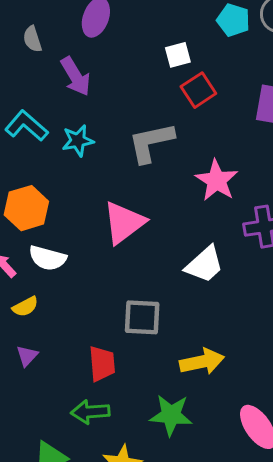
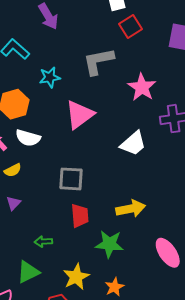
cyan star: (78, 141) -> (50, 77), moved
gray square: (142, 317) -> (71, 179), moved
red trapezoid: (102, 364) -> (80, 216), moved
green arrow: (90, 412) -> (43, 242), moved, size x0.7

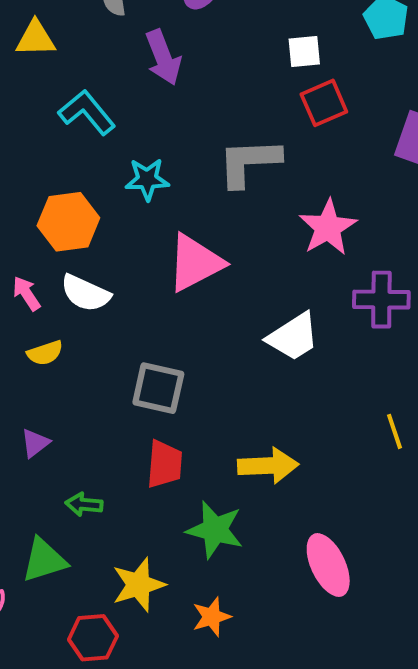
purple triangle: (13, 203) -> (35, 443), moved

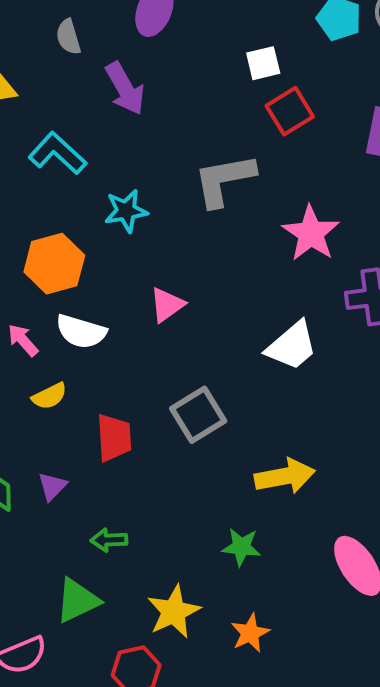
pink triangle: (195, 263) -> (167, 305), moved, size x0.6
gray square: (158, 388) -> (198, 415), moved, turned -36
red trapezoid: (165, 464) -> (114, 438), moved
green star: (215, 530) -> (241, 547), size x0.7

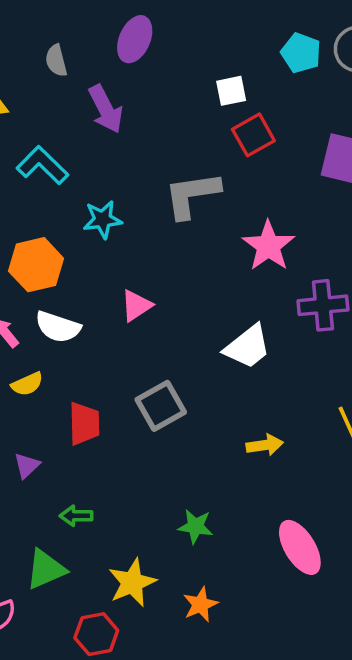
yellow arrow: (285, 476) -> (265, 445), moved, size x0.7

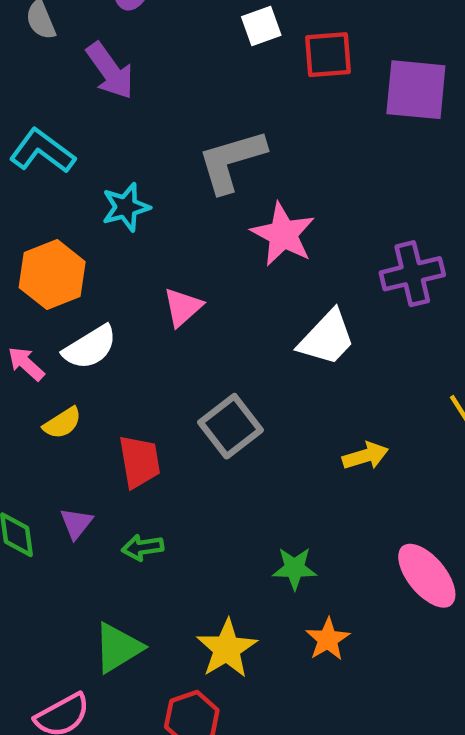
red square: (253, 135) -> (328, 55), moved, turned 33
pink star: (268, 246) -> (283, 234), moved
white semicircle: (58, 327) -> (90, 347), turned -42
green arrow: (76, 516) -> (143, 547), moved
orange star: (200, 604) -> (328, 639), moved

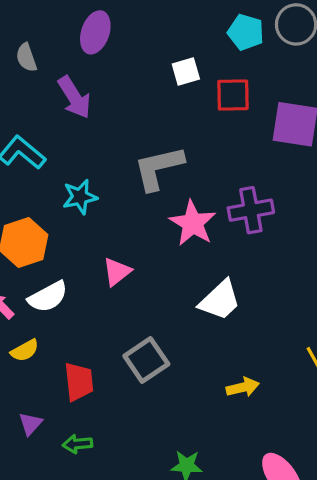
purple cross: (412, 274) -> (251, 210), moved

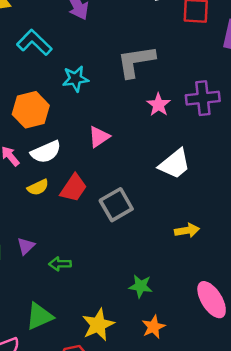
pink star: (193, 223) -> (158, 105), size x0.7
yellow semicircle: (25, 350) -> (38, 187), moved
red trapezoid: (79, 382) -> (74, 188), moved, turned 36

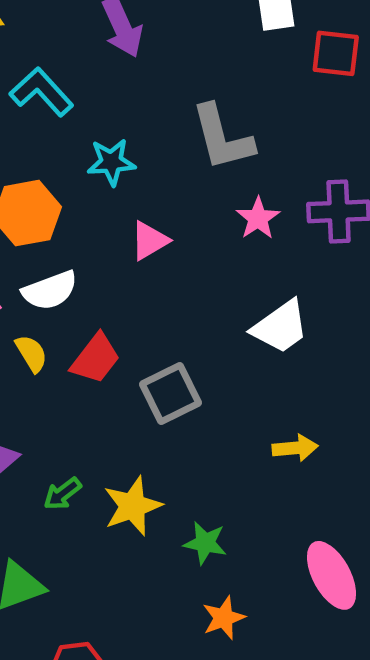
gray L-shape: (136, 61) -> (222, 138), turned -99
pink triangle: (99, 137) -> (149, 241), moved
yellow semicircle: (38, 187) -> (31, 353), turned -100
green arrow: (60, 264) -> (62, 494), turned -40
yellow star: (98, 325) -> (133, 506), moved

